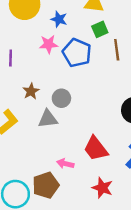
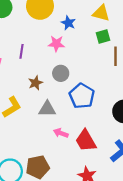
blue pentagon: (77, 53) -> (82, 96), moved
gray circle: (61, 98) -> (61, 73), moved
pink arrow: (65, 164) -> (61, 133), moved

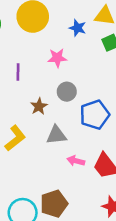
blue star: (68, 23) -> (78, 28), moved
blue pentagon: (82, 96) -> (95, 115), turned 30

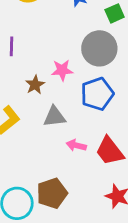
pink star: (57, 58) -> (62, 70), moved
gray circle: (67, 92) -> (99, 48), moved, size x1.6

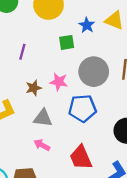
green square: (115, 13) -> (67, 42), moved
pink arrow: (76, 145) -> (42, 145), moved

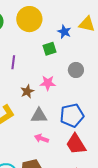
gray circle: (94, 72) -> (76, 70), size x0.6
blue pentagon: (82, 108) -> (72, 115), moved

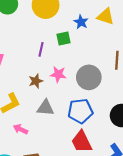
purple line: (13, 62) -> (41, 49), moved
gray circle: (76, 70) -> (89, 77), moved, size x1.5
pink arrow: (42, 138) -> (20, 129), moved

